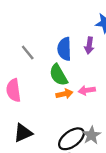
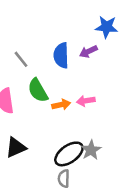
purple arrow: (89, 45) -> (88, 52), turned 56
green semicircle: (58, 75) -> (38, 90), moved

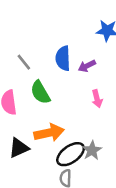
purple arrow: (88, 52) -> (87, 66), moved
pink arrow: (86, 101) -> (97, 99), moved, turned -96
orange arrow: (61, 105) -> (49, 133), moved, size x1.6

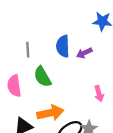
gray line: (24, 62) -> (28, 50), turned 35
pink arrow: (97, 99) -> (99, 94), moved

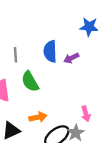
pink arrow: (99, 94) -> (86, 114), moved
orange arrow: (50, 113) -> (38, 117), size x0.7

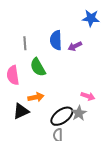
pink arrow: (86, 114) -> (88, 96), turned -56
orange arrow: (38, 117) -> (36, 97), moved

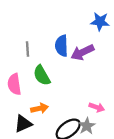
purple arrow: (75, 46) -> (82, 52), size x1.5

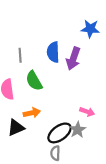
purple arrow: (82, 52) -> (73, 59), turned -45

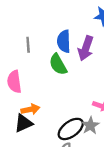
green semicircle: (34, 81) -> (58, 64), moved
orange arrow: (32, 113) -> (30, 109), moved

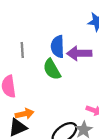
purple arrow: (86, 48) -> (79, 53), turned 70

